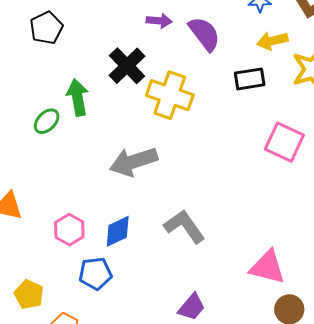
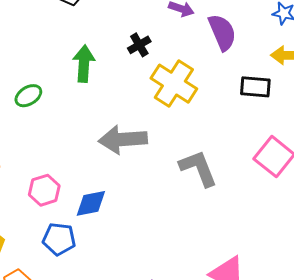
black cross: (127, 66) -> (139, 45), size x0.6
green ellipse: (47, 121) -> (28, 96), moved
gray L-shape: (184, 226) -> (198, 168), moved

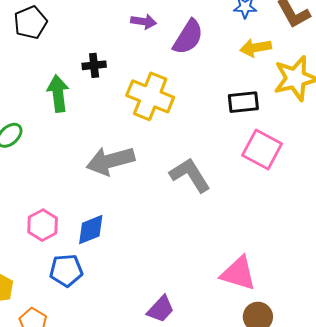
purple semicircle: (222, 32) -> (188, 37), turned 66
black cross: (139, 45) -> (94, 65), moved, turned 35
black rectangle: (255, 87) -> (243, 102), moved

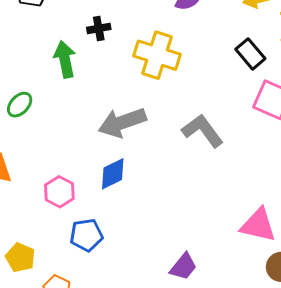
black rectangle: (243, 102) -> (250, 54), turned 60
blue diamond: (91, 230) -> (113, 174), moved

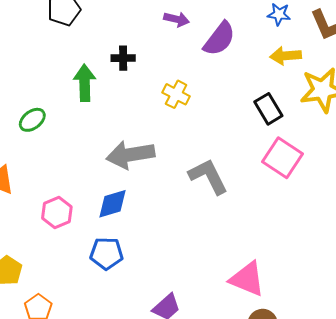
yellow cross: (157, 55) -> (176, 94), size x0.6
blue pentagon: (86, 235) -> (107, 253), moved

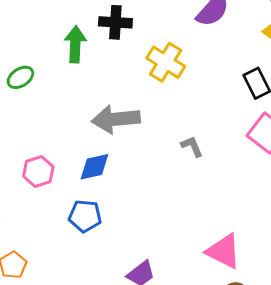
black cross: (123, 58) -> (115, 22), size x1.4
yellow cross: (176, 94) -> (166, 62), size x1.4
gray L-shape: (208, 176) -> (192, 146), size x0.6

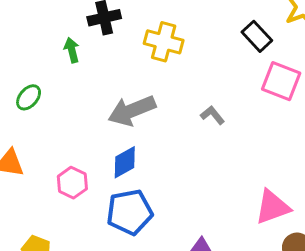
green arrow: (75, 44) -> (72, 50), size x0.7
blue pentagon: (85, 216) -> (130, 212), size x1.4
pink triangle: (223, 251) -> (272, 207), turned -30

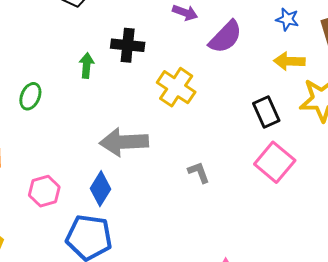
green ellipse: (29, 97) -> (30, 96), turned -36
blue diamond: (125, 162) -> (101, 189), turned -48

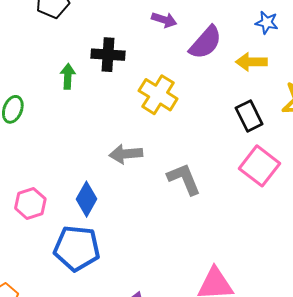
yellow arrow: (289, 61) -> (251, 62), moved
gray arrow: (124, 142) -> (126, 154), moved, size x0.7
gray L-shape: (199, 172) -> (184, 179), size x1.5

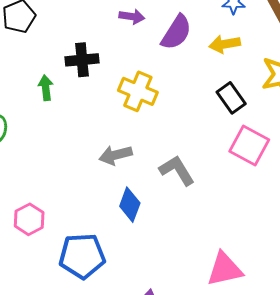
blue diamond: (86, 199) -> (130, 205), moved

